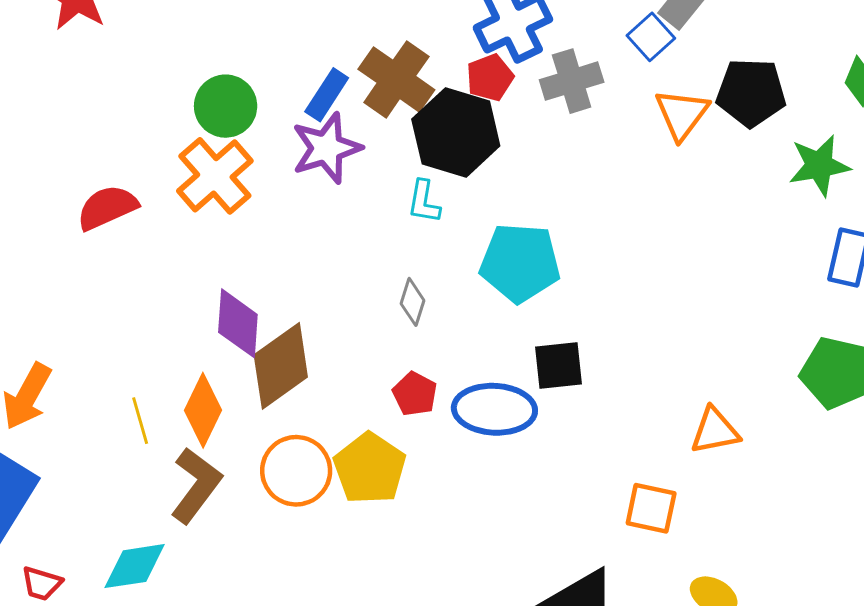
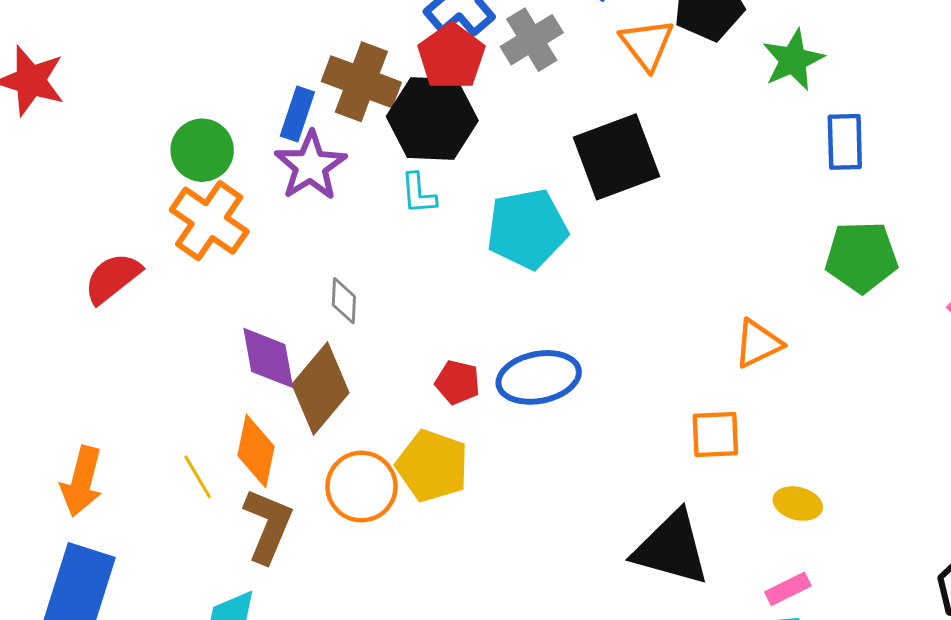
red pentagon: (490, 77) -> (451, 57), size x1.4
gray diamond: (413, 302) -> (344, 301), moved
black square: (559, 366) -> (616, 157), moved, size x1.6

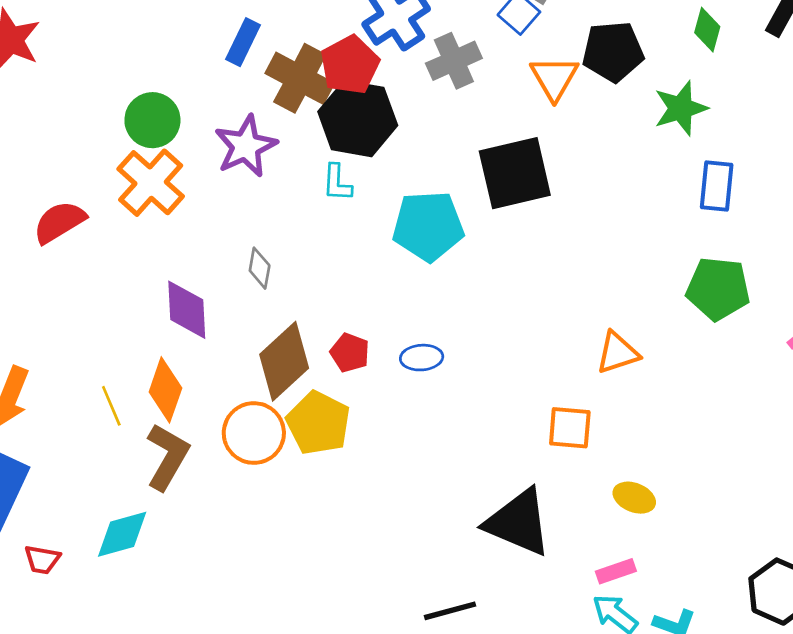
red pentagon: (451, 57) -> (350, 65), moved
blue rectangle: (297, 114) -> (243, 42), moved
blue ellipse: (539, 377) -> (422, 358), size x0.6
brown diamond: (321, 389) -> (284, 361), moved

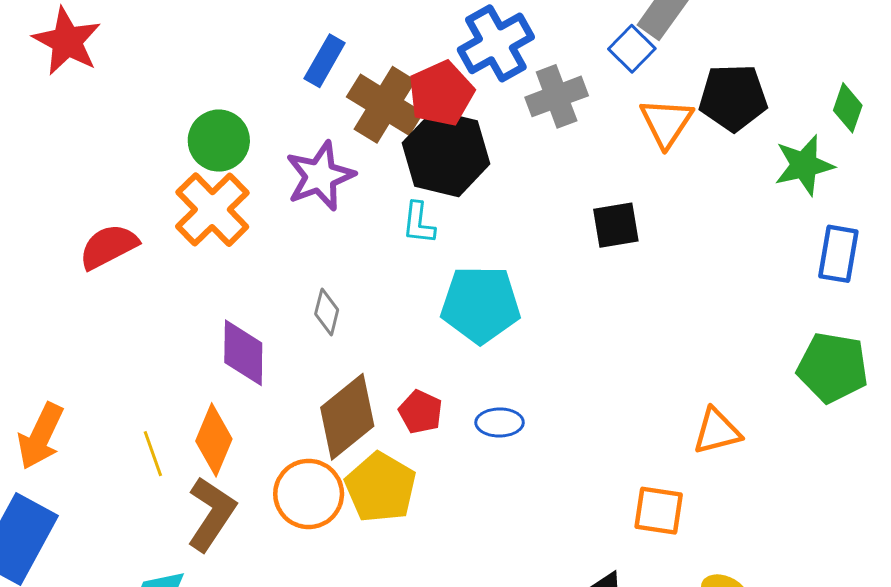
green diamond: (707, 30) -> (848, 108), moved
black square: (515, 173) -> (616, 225), size x0.6
cyan pentagon: (428, 226) -> (481, 304), moved

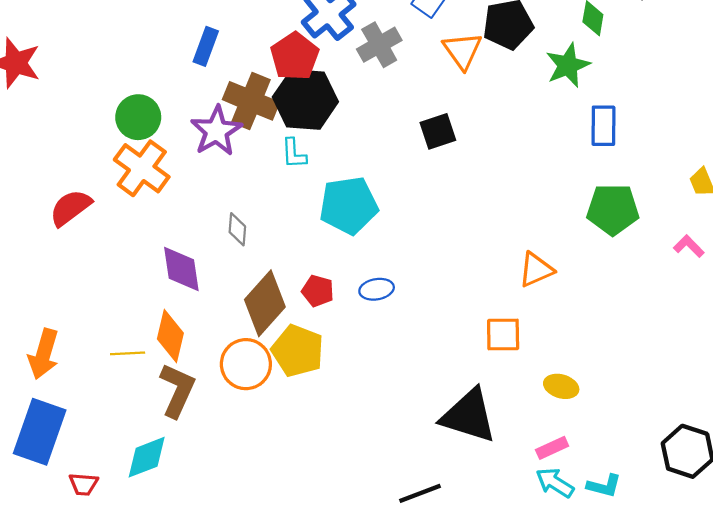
brown cross: (385, 105) -> (251, 101), moved
yellow line: (153, 454) -> (128, 353), turned -64

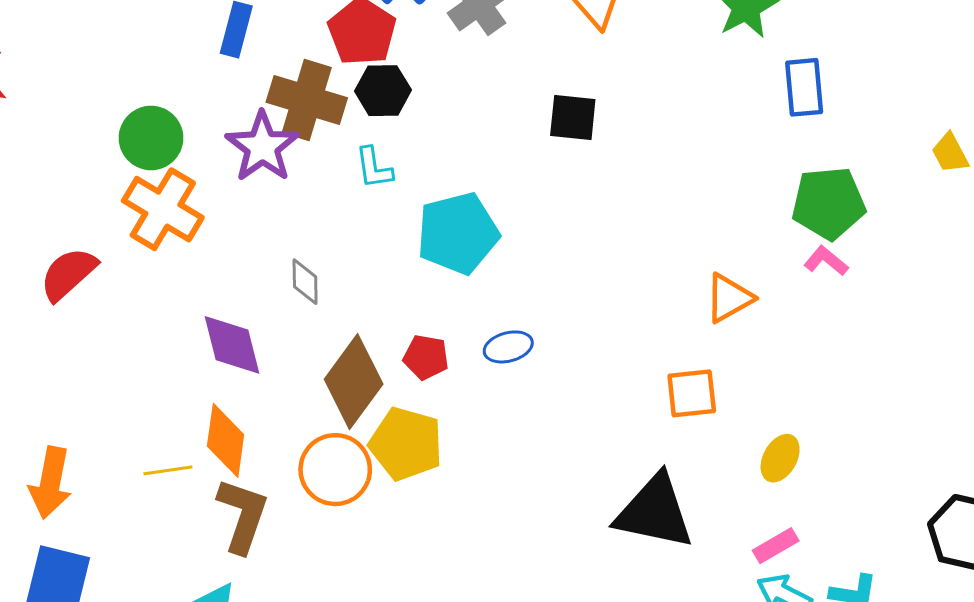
black hexagon: (305, 99) -> (383, 91), size x0.6
black square: (438, 131) -> (573, 117), turned 30
pink L-shape: (689, 246) -> (826, 261), moved
yellow ellipse: (561, 386) -> (780, 458), turned -72

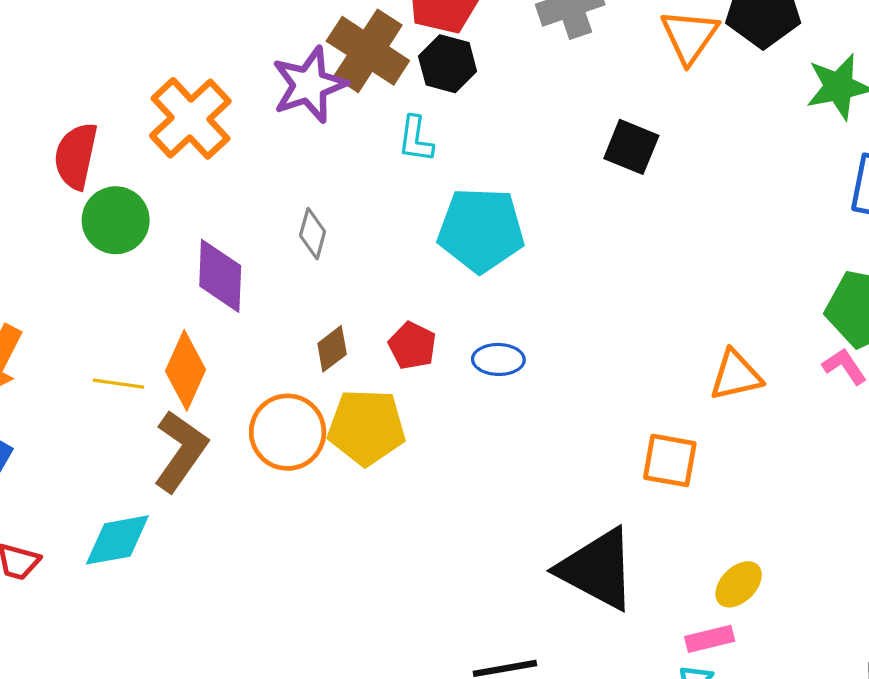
green circle: (151, 138) -> (116, 220), moved
red semicircle: (68, 274) -> (76, 156), turned -52
brown diamond: (354, 382) -> (332, 349), size x0.5
yellow pentagon: (406, 444) -> (367, 427), turned -30
yellow ellipse: (780, 458) -> (739, 584), moved

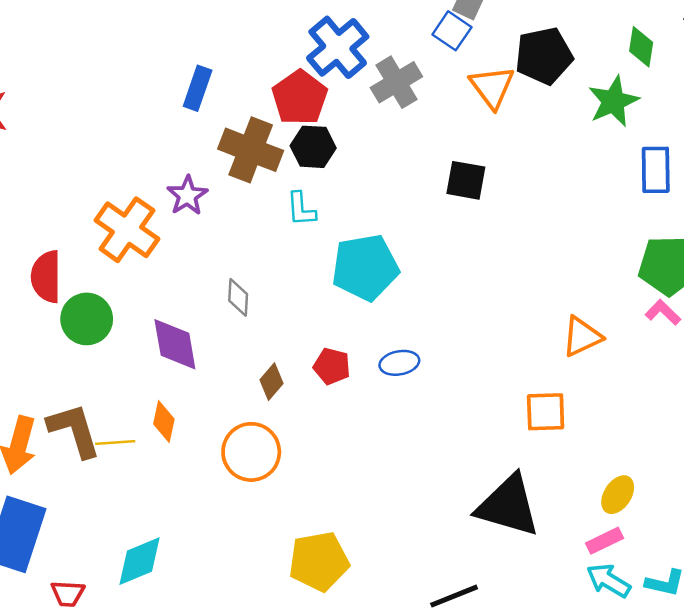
purple star: (309, 85) -> (187, 196), moved, size x0.7
orange diamond: (186, 370) -> (164, 422), size x0.7
yellow pentagon: (367, 427) -> (319, 561), moved
brown L-shape: (181, 451) -> (74, 430), moved, turned -40

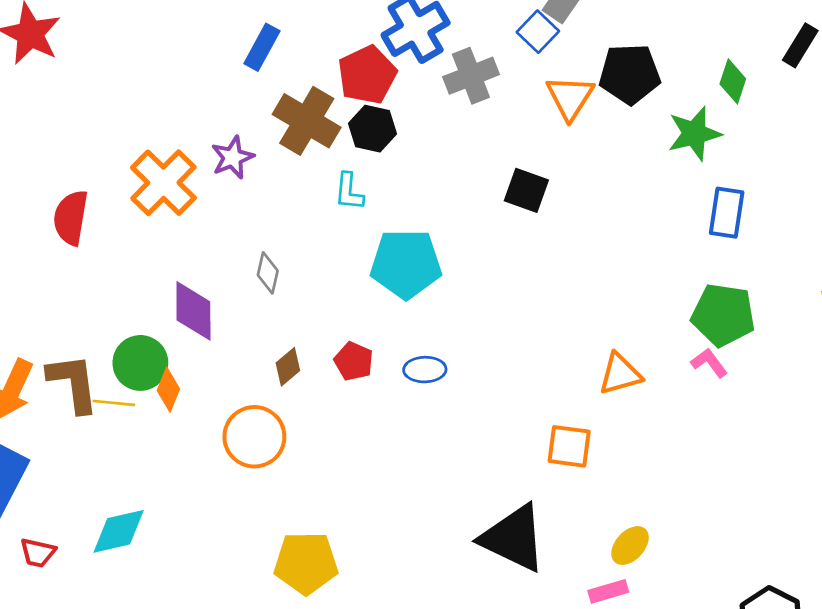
green circle: (87, 319) -> (140, 363), moved

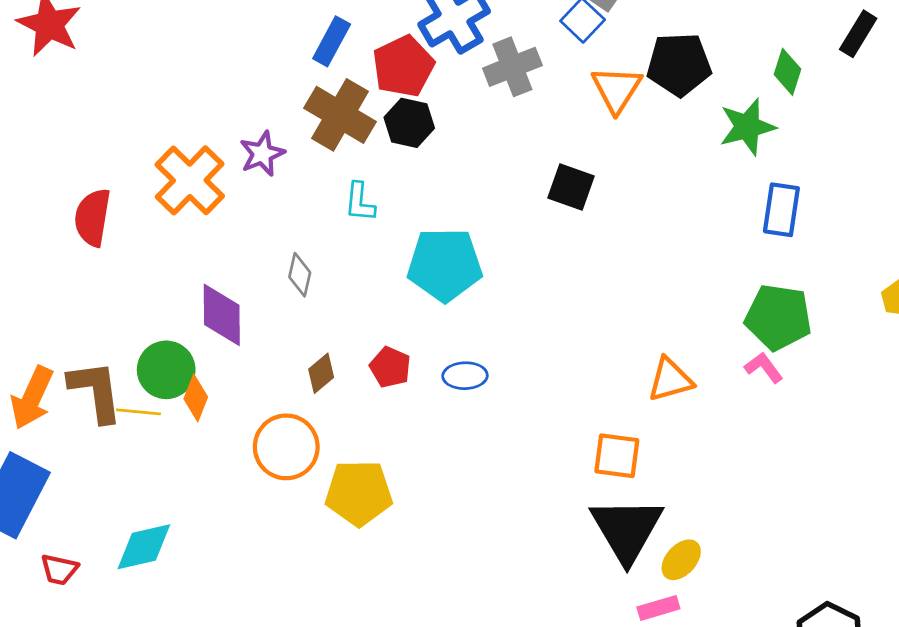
blue rectangle: (262, 47) -> (332, 41), moved
cyan L-shape: (349, 192) -> (360, 202), moved
black triangle: (514, 538) -> (627, 529), moved, turned 34
yellow pentagon: (306, 563) -> (359, 493), moved

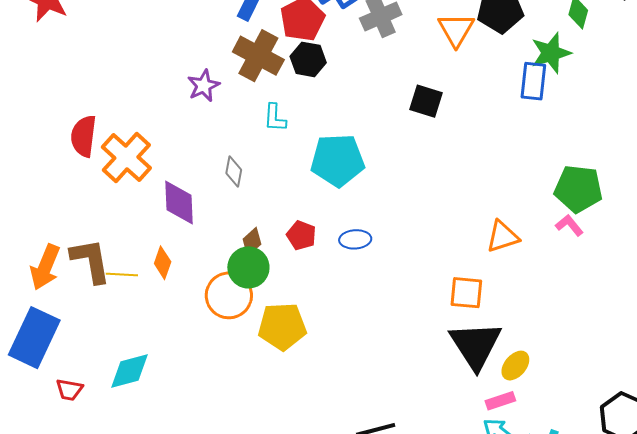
orange cross: (190, 180) -> (126, 157), moved
blue rectangle: (781, 210) -> (533, 81), moved
green circle: (166, 370) -> (248, 267), moved

